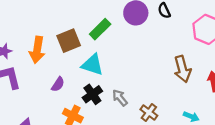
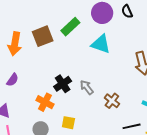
cyan triangle: (92, 65) -> (101, 44), moved
purple semicircle: (58, 84) -> (13, 80), moved

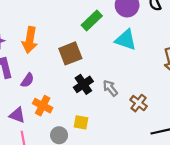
brown square: (43, 36) -> (70, 53), moved
orange cross: (45, 102) -> (43, 106), moved
yellow square: (68, 123) -> (81, 122), moved

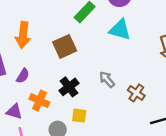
black cross: (83, 84) -> (69, 87), moved

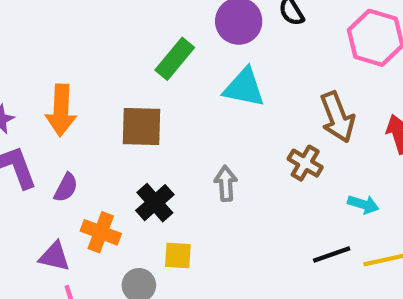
brown square: (65, 46) -> (141, 127), turned 30
gray arrow: (107, 79) -> (226, 183), turned 42
brown cross: (136, 93) -> (305, 163), moved

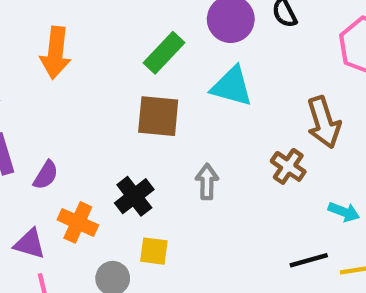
orange arrow: (61, 110) -> (55, 53), moved
brown square: (141, 127) -> (158, 116), moved

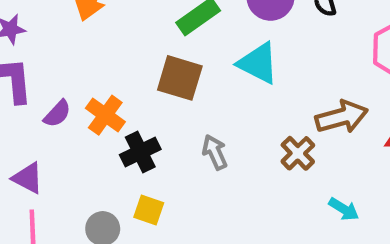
brown arrow: (324, 122) -> (342, 117), turned -99
gray arrow: (207, 182) -> (215, 152), turned -36
orange cross: (78, 222) -> (105, 115), moved

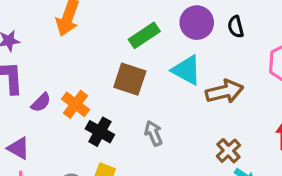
brown arrow: (342, 117) -> (225, 92), moved
black cross: (140, 152) -> (100, 132), turned -36
brown cross: (298, 153) -> (228, 151), moved

